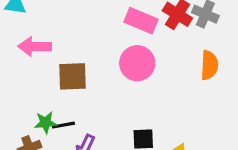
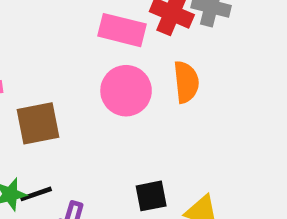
orange semicircle: (209, 65) -> (186, 82), moved

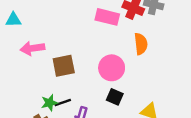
pink circle: (126, 91) -> (112, 68), moved
black square: (151, 196) -> (115, 97), moved, turned 35

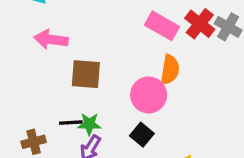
orange semicircle: (141, 44) -> (170, 70), moved
green star: (49, 103) -> (89, 124), moved

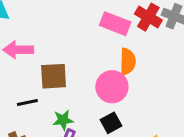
black line: (71, 123) -> (27, 103), moved
black square: (142, 135) -> (111, 123), turned 30

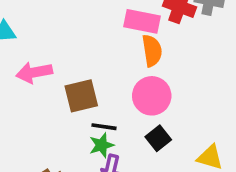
orange semicircle: (128, 62) -> (152, 51), moved
black line: (27, 103) -> (104, 127), moved, turned 30

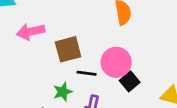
pink circle: (152, 96) -> (116, 62), moved
green star: (102, 145) -> (63, 92), moved

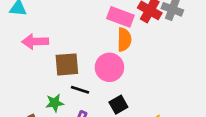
pink circle: (116, 62) -> (109, 67), moved

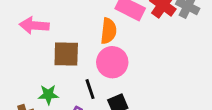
orange semicircle: (124, 40) -> (108, 31), moved
black line: (80, 90) -> (90, 89), moved, turned 48

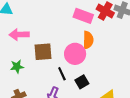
orange semicircle: (108, 31) -> (88, 40), moved
green star: (48, 95) -> (17, 67), moved

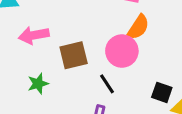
orange semicircle: (88, 40) -> (138, 27), turned 42
black square: (82, 82) -> (162, 92), moved, turned -32

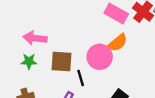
pink arrow: (34, 35) -> (35, 38), moved
brown square: (74, 55) -> (61, 62), moved

